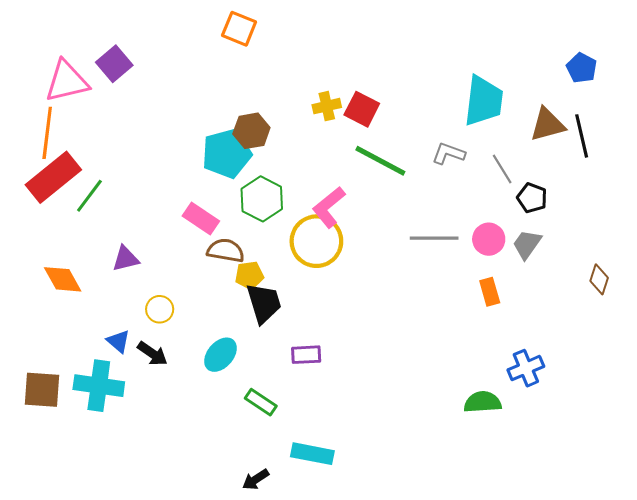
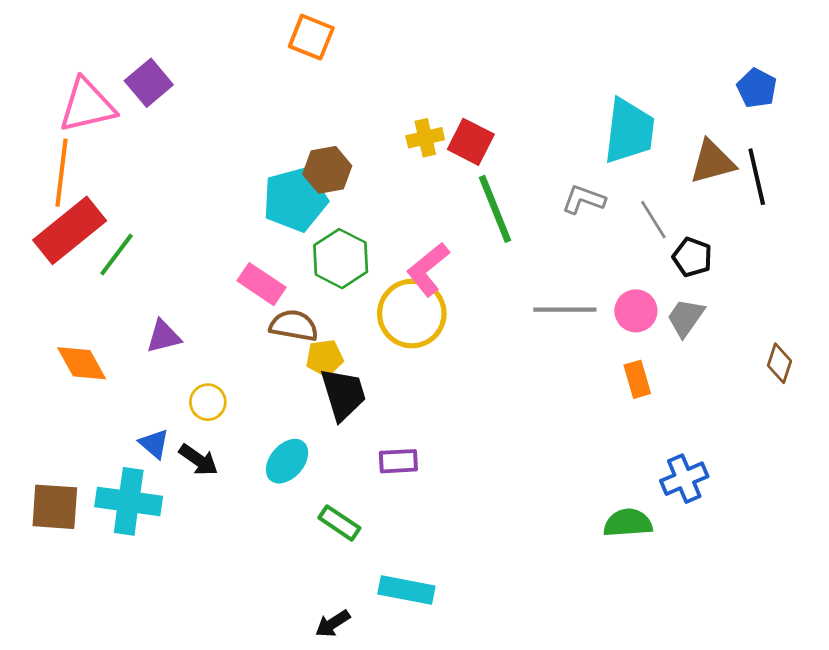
green line: (380, 161) -> (495, 209), turned 40

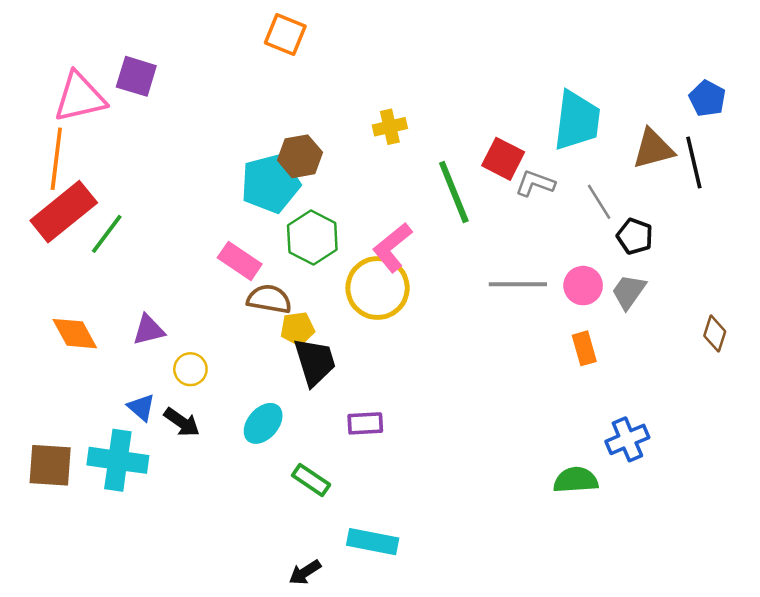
purple square: (149, 83) -> (136, 76), turned -33
blue pentagon: (757, 88) -> (707, 98), moved
red square: (471, 142) -> (503, 159), moved
purple triangle: (164, 336) -> (149, 330), moved

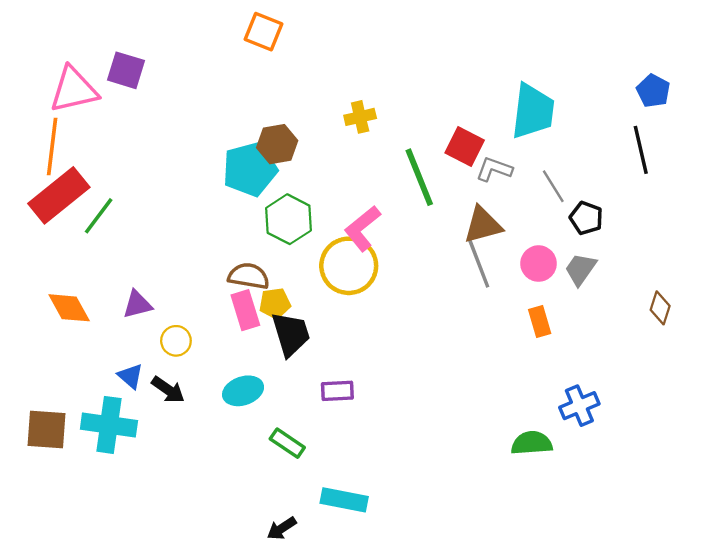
brown triangle: (653, 149) -> (483, 225), moved
pink rectangle: (240, 261) -> (245, 310), moved, turned 39
gray line: (518, 284) -> (478, 262), turned 69
cyan ellipse: (263, 423) -> (243, 391), turned 30

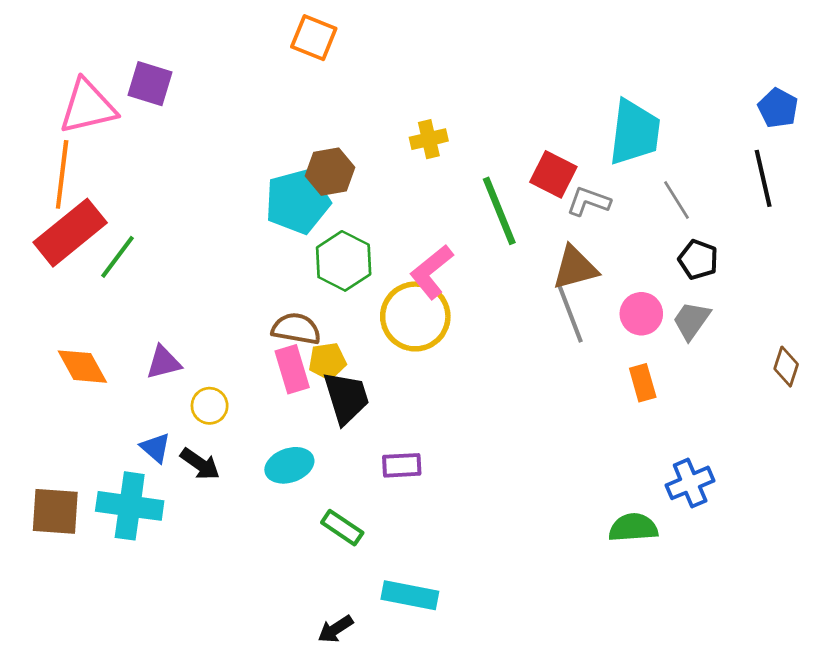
gray line: (553, 186) -> (677, 200), moved

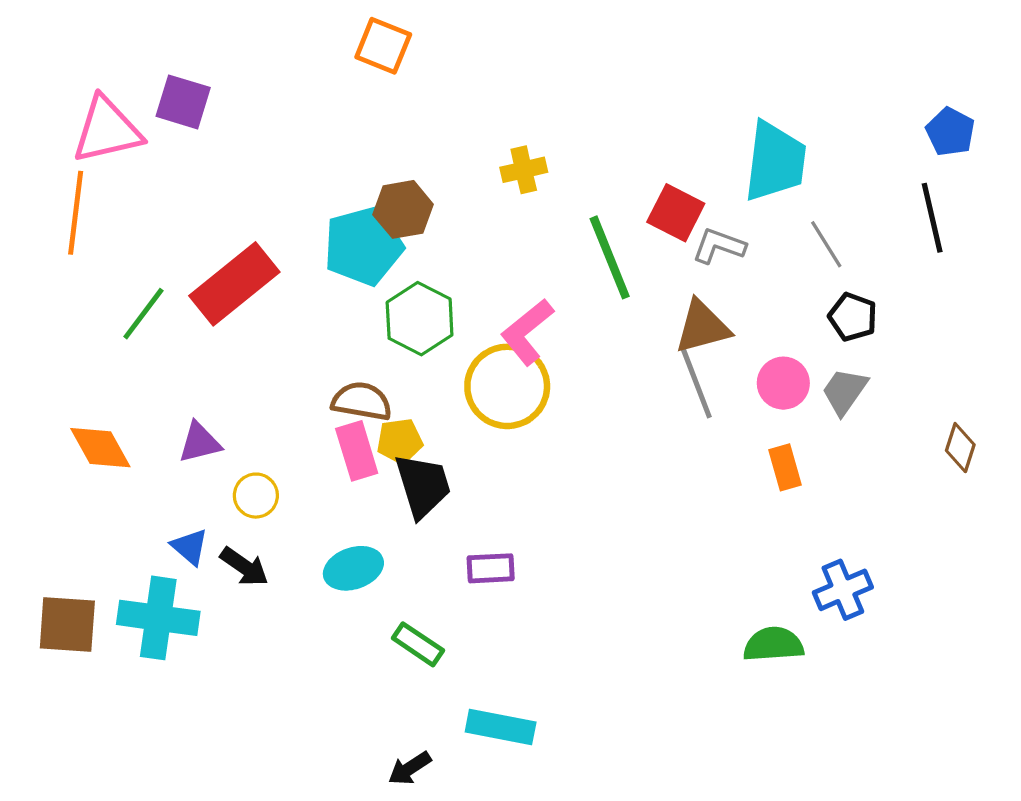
red rectangle: (70, 233) -> (234, 284), moved

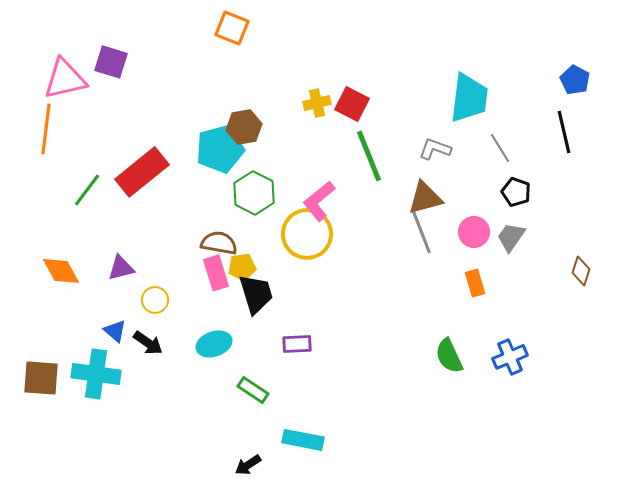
red square: (676, 213) -> (352, 104), moved
green semicircle: (773, 644) -> (449, 356), moved, turned -111

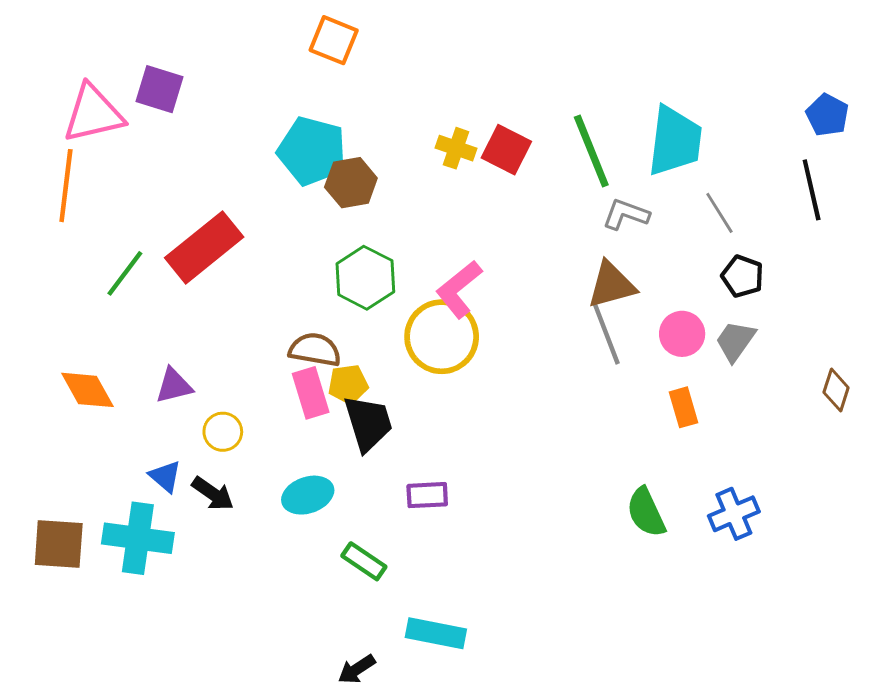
yellow cross: (317, 103) -> (456, 148), turned 32
cyan pentagon: (220, 149) -> (312, 151), moved, turned 30
green line: (369, 156) -> (591, 151), moved

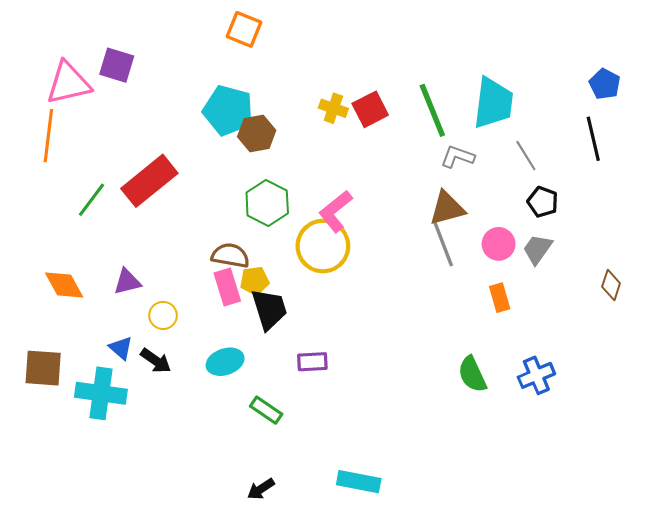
red square: (506, 150) -> (370, 109), turned 36
brown square: (59, 544) -> (43, 368), moved
cyan rectangle: (436, 633) -> (359, 482), moved

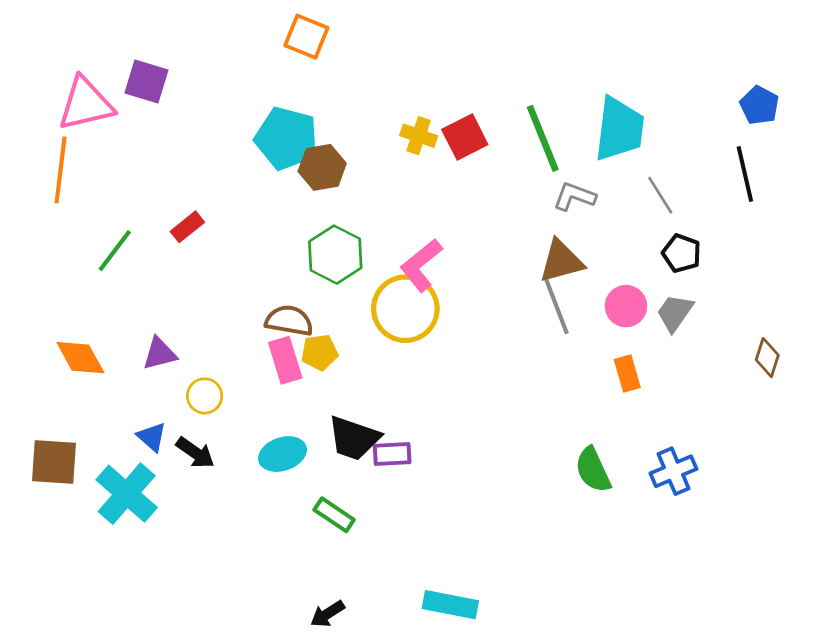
red rectangle: (149, 181) -> (187, 227), size x0.5
black trapezoid: (269, 309) -> (354, 438), moved, turned 126
cyan cross: (101, 393) -> (127, 494), turned 33

